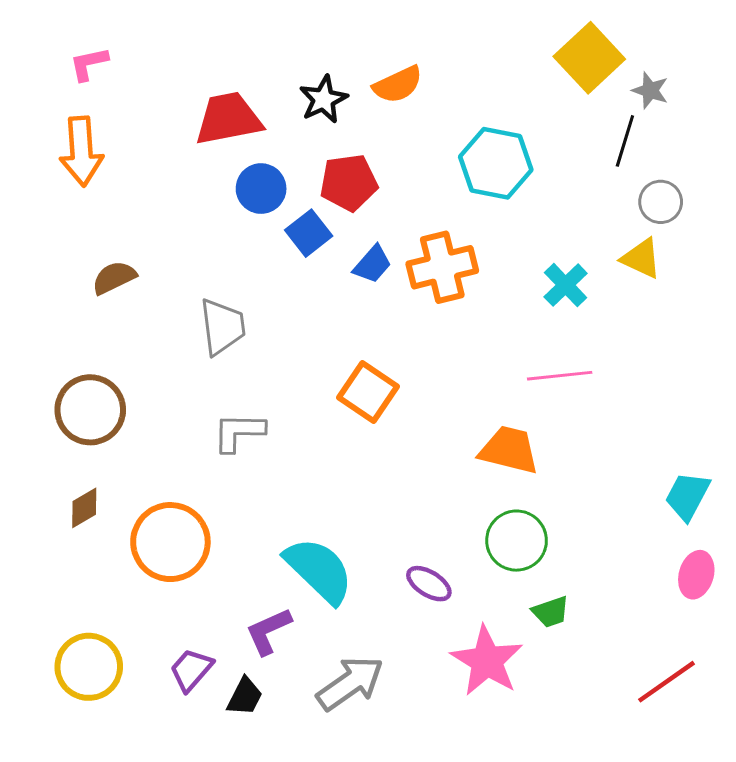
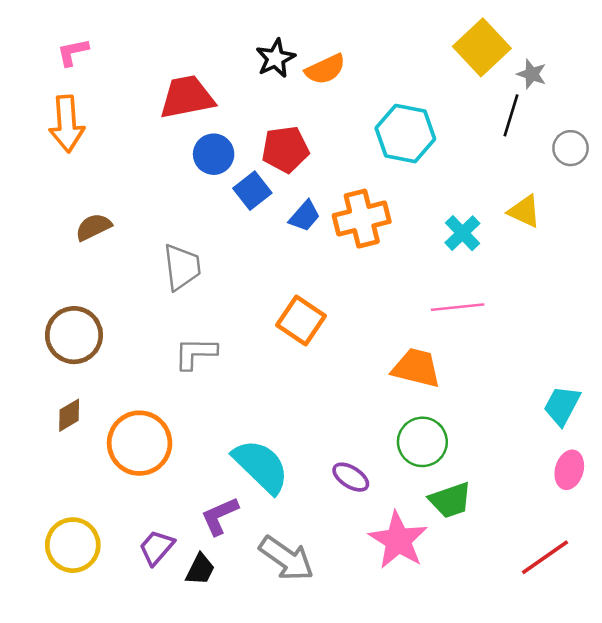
black star: (323, 99) -> (276, 58), moved
gray circle: (661, 202) -> (571, 148), moved
green trapezoid: (551, 612) -> (450, 500), size x1.4
gray arrow: (350, 683) -> (286, 558), turned 70

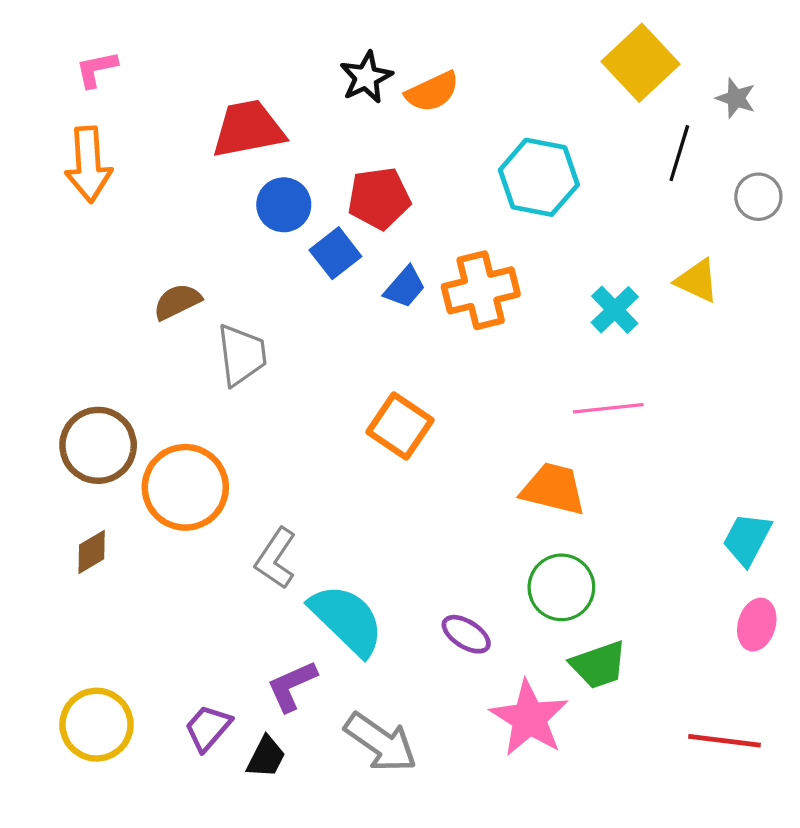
gray star: (532, 74) -> (736, 98), moved
brown semicircle: (93, 227) -> (177, 302), moved
gray L-shape: (195, 353) -> (276, 558), moved, turned -57
orange circle: (140, 443) -> (185, 487), moved
red line: (545, 557) -> (724, 741), turned 42

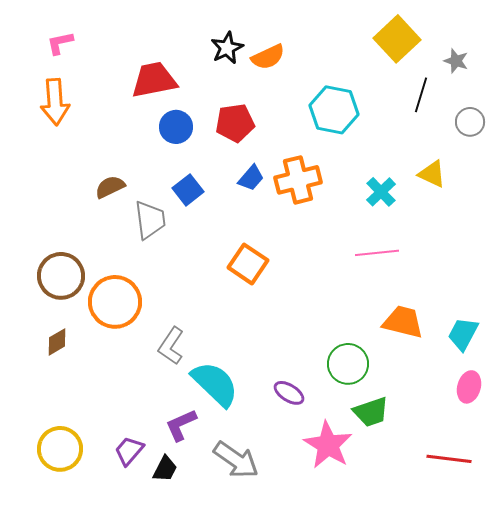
blue square: (335, 253) -> (188, 190), moved
orange trapezoid: (553, 489) -> (403, 322), moved

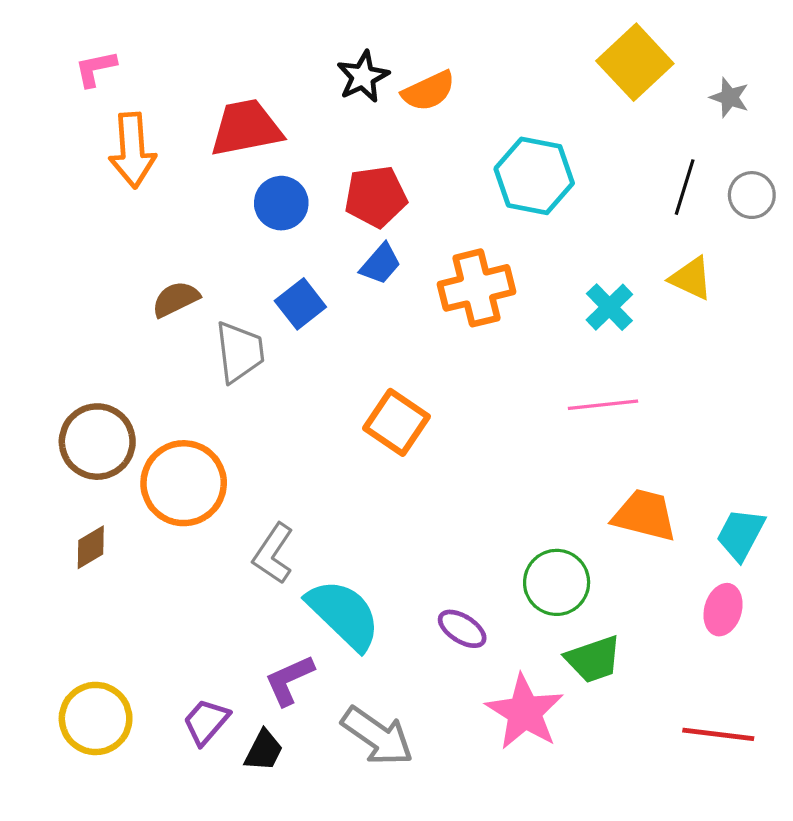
black line: (421, 95) -> (685, 187), moved
orange arrow: (55, 102) -> (132, 150), moved
blue trapezoid: (251, 178) -> (380, 264), moved
pink ellipse: (469, 387) -> (723, 610), moved

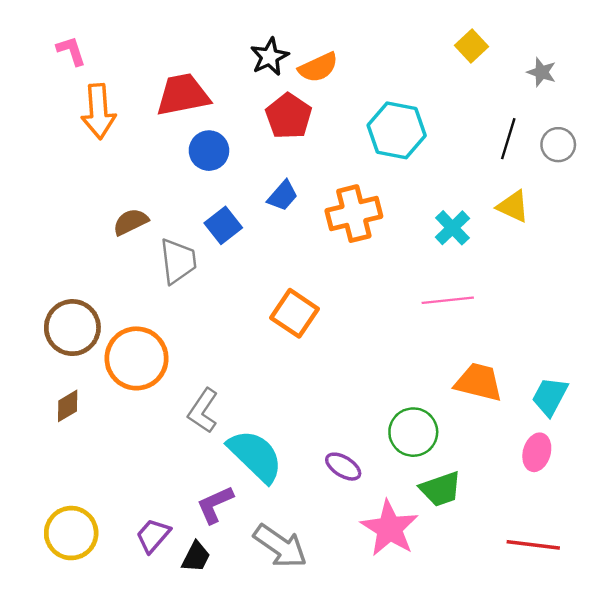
yellow square: (635, 62) -> (471, 46), size x0.6
pink L-shape: (96, 69) -> (71, 51), turned 84
red pentagon: (376, 197) -> (289, 116), moved, turned -30

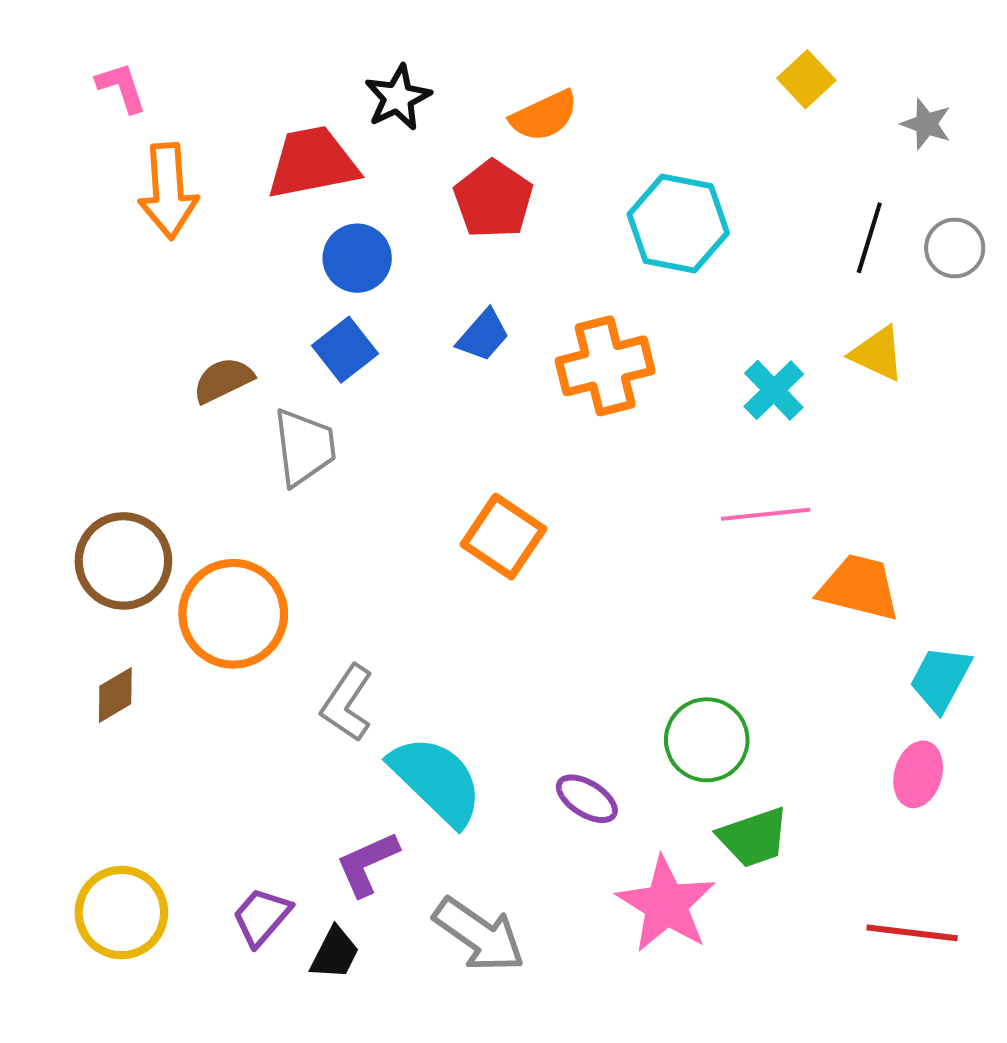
black star: (270, 57) -> (398, 98), moved
blue square: (223, 225) -> (345, 350), moved
orange trapezoid: (479, 382) -> (859, 587), moved

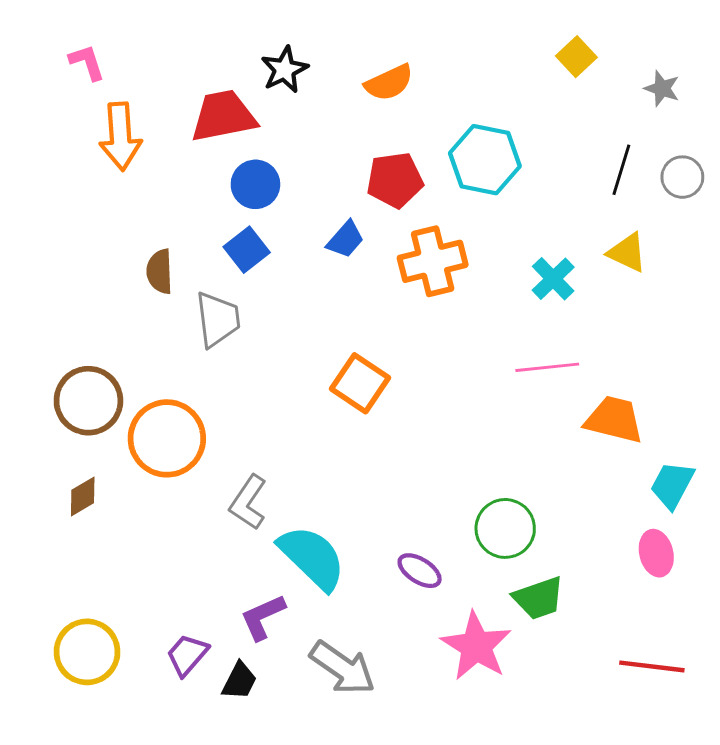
red pentagon: (493, 199) -> (395, 180), moved, turned 30
brown semicircle: (223, 380) -> (160, 271), turned -66
pink ellipse: (918, 774) -> (656, 553), turned -30

